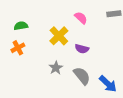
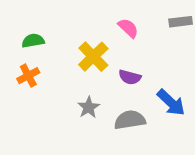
gray semicircle: (82, 76) -> (130, 120), turned -60
blue arrow: (108, 84) -> (171, 103), moved

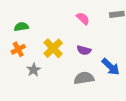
yellow cross: (93, 57) -> (53, 48), moved
gray star: (89, 107) -> (34, 70), moved

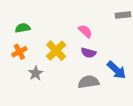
pink semicircle: (83, 18) -> (85, 31), moved

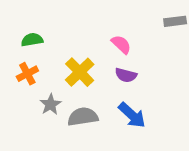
blue arrow: (117, 70) -> (132, 115), moved
gray semicircle: (88, 82) -> (83, 117), moved

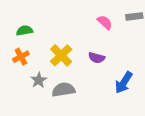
pink semicircle: (121, 44) -> (105, 22), moved
blue arrow: (132, 115) -> (124, 83), moved, turned 80

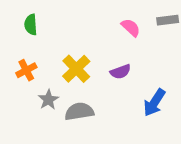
green semicircle: (25, 31) -> (31, 25), moved, turned -84
purple semicircle: (97, 58) -> (120, 72), turned -35

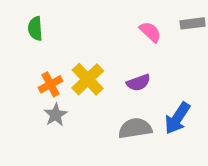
orange cross: (26, 70) -> (50, 84), moved
gray semicircle: (79, 111) -> (135, 128), moved

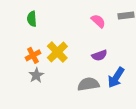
green semicircle: (35, 29) -> (32, 19), moved
purple semicircle: (138, 83) -> (99, 55), moved

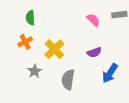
orange cross: (33, 55) -> (25, 42), moved
gray semicircle: (88, 84) -> (68, 80), moved, turned -72

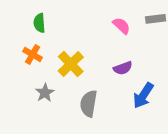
orange cross: (25, 42) -> (33, 54), turned -32

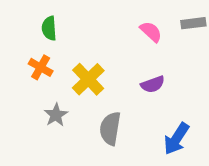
blue arrow: (143, 95) -> (176, 139), moved

